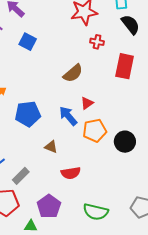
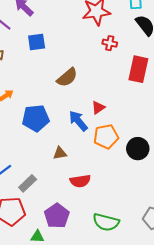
blue square: (28, 42) -> (37, 42), turned -36
brown semicircle: (73, 73) -> (67, 77), moved
brown triangle: (51, 147) -> (60, 153), turned -32

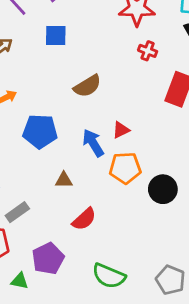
red semicircle: (80, 181) -> (84, 219), turned -42

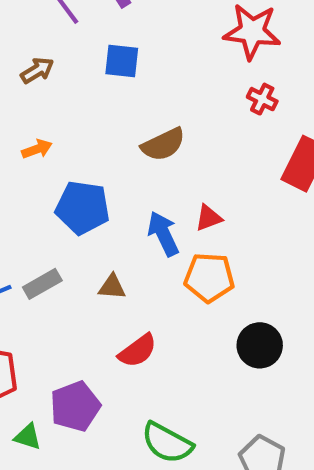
black circle: (163, 189) -> (260, 345), moved
gray rectangle: (17, 212) -> (42, 284), moved

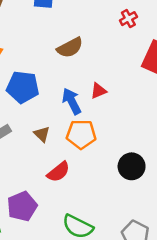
red cross: (262, 99) -> (128, 19), turned 36
orange pentagon: (209, 277) -> (81, 134), moved
brown triangle: (112, 287) -> (42, 134), turned 42

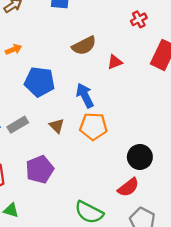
red triangle: (98, 91) -> (115, 62), moved
red semicircle: (58, 172) -> (128, 187), moved
purple pentagon: (22, 206) -> (40, 169), moved

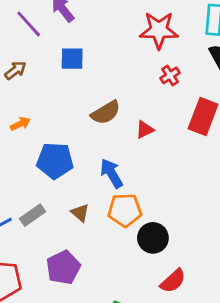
black circle: (140, 157) -> (153, 238), moved

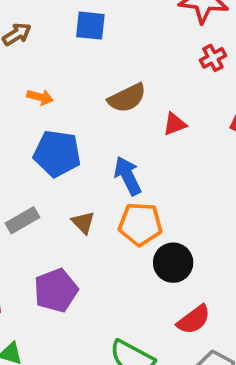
orange arrow: (20, 124) -> (40, 97), moved, turned 36

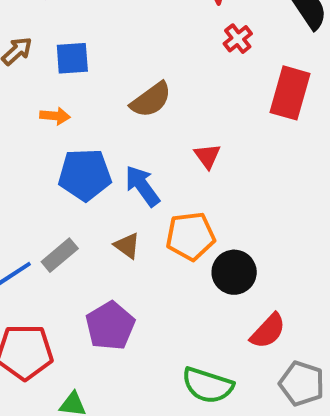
blue square: (90, 26) -> (72, 58), moved
red triangle: (175, 124) -> (207, 156), moved, turned -35
blue arrow: (128, 176) -> (142, 186), moved

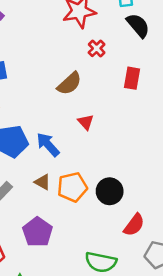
red rectangle: (290, 93) -> (132, 78), size x0.7
brown semicircle: (151, 100) -> (69, 84), moved
orange pentagon: (190, 236) -> (72, 187), moved

